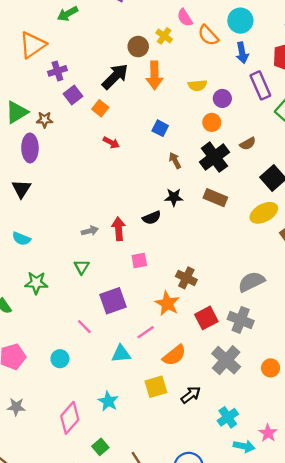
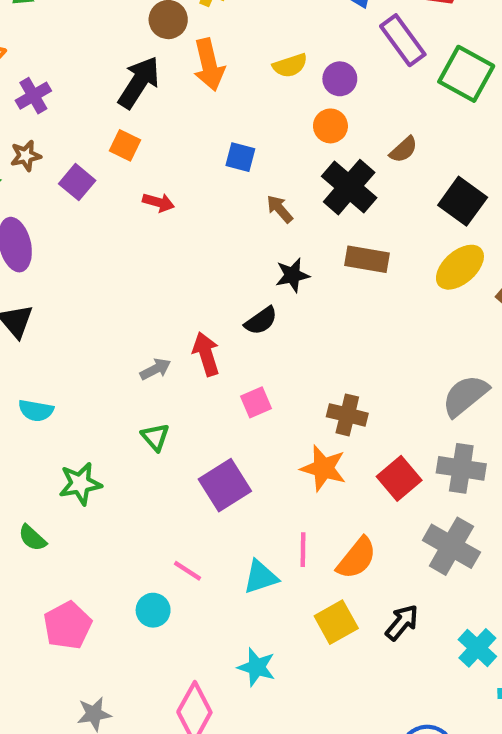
purple square: (73, 95) -> (77, 182), moved
brown star: (45, 120) -> (26, 156), moved
pink line: (84, 327) -> (188, 571), moved
pink line: (146, 332) -> (303, 550), moved, turned -42

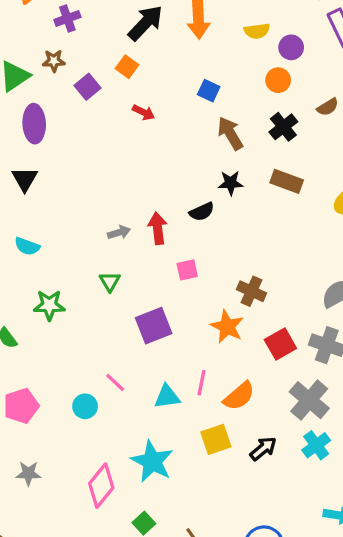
black cross: (349, 187) -> (283, 127), size x0.7
brown arrow: (280, 209) -> (230, 133), size x1.5
cyan cross: (477, 648) -> (316, 445), moved
cyan star: (257, 667) -> (152, 461), size x1.5

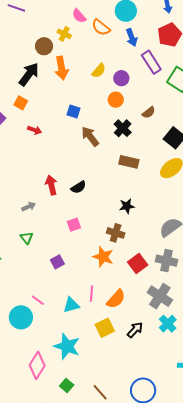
yellow semicircle: (257, 31) -> (99, 71), turned -35
black star: (231, 183) -> (127, 206), moved
red arrow: (158, 228) -> (51, 185), moved
purple square: (154, 326) -> (57, 262), size x0.6
cyan circle: (85, 406) -> (21, 317), size x1.5

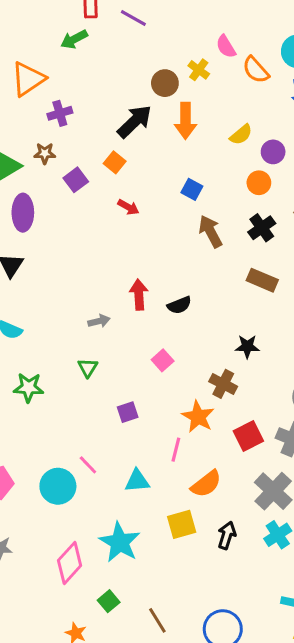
pink square: (74, 225) -> (163, 360), turned -32
pink line: (92, 294) -> (176, 450), moved
black arrow: (135, 330) -> (227, 535), turned -36

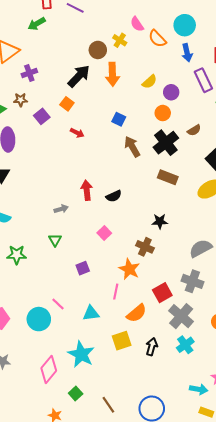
black cross: (262, 228) -> (166, 143), size x1.4
red square: (248, 436) -> (162, 293), moved

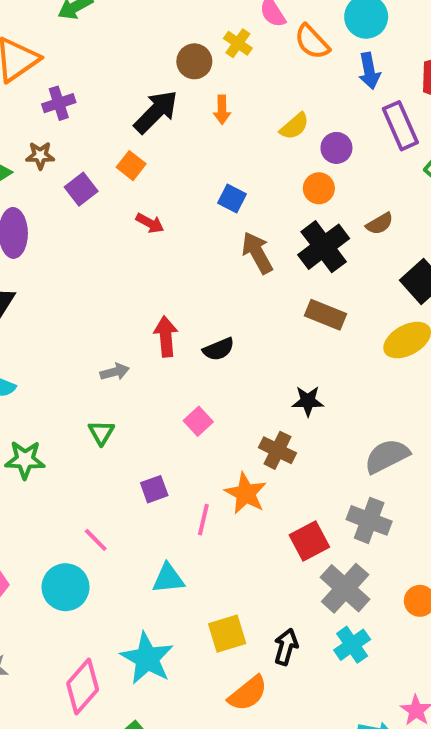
orange arrow: (112, 74) -> (222, 110), size x0.6
pink line: (116, 292) -> (203, 520), moved
pink line: (58, 304) -> (96, 540), moved
orange semicircle: (137, 313) -> (248, 693), moved

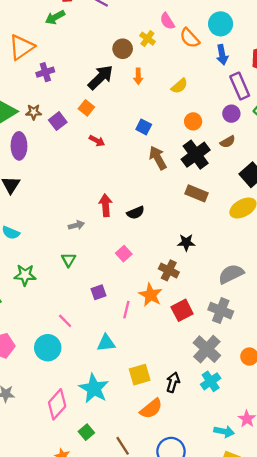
purple circle: (336, 148) -> (231, 114), moved
brown star: (40, 155) -> (34, 112), moved
red square: (309, 541) -> (182, 310), moved

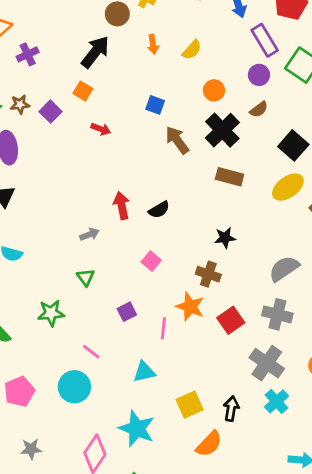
orange arrow: (138, 76) -> (153, 44), moved
green star: (25, 275) -> (51, 313), moved

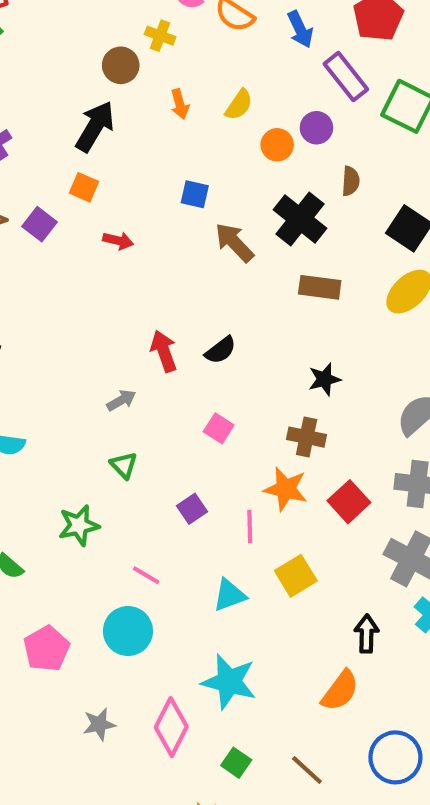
purple circle: (259, 75) -> (316, 128), moved
orange circle: (214, 90) -> (277, 145), moved
brown semicircle: (259, 109) -> (351, 181), turned -42
yellow square: (190, 405) -> (296, 576), moved
gray star: (31, 449) -> (99, 724), moved

